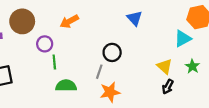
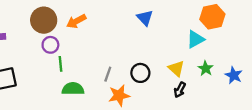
brown circle: (22, 21) -> (44, 20), moved
black circle: (112, 52) -> (140, 73), moved

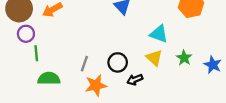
cyan triangle: (195, 39) -> (159, 34), moved, turned 48
black arrow: (180, 90) -> (135, 80), moved, turned 40

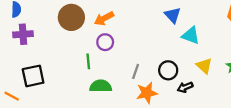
purple circle: (26, 34) -> (105, 42), moved
cyan triangle: (159, 34) -> (191, 35), moved

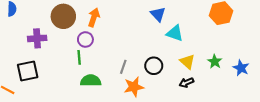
orange arrow: (104, 19) -> (94, 17), turned 138
purple cross: (23, 34) -> (37, 38), moved
purple circle: (105, 42) -> (85, 39), moved
black arrow: (185, 87) -> (186, 83), moved

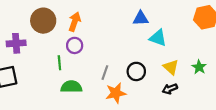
blue triangle: (158, 14) -> (141, 18), turned -49
purple circle: (85, 39) -> (75, 45), moved

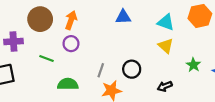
blue triangle: (141, 18) -> (123, 17), moved
cyan triangle: (158, 38) -> (166, 22), moved
green line: (59, 63) -> (46, 59), moved, turned -64
yellow triangle: (171, 67) -> (166, 46), moved

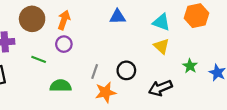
black arrow: (165, 86) -> (160, 88), size x1.5

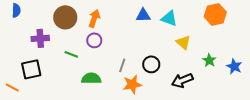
cyan triangle: (161, 22) -> (169, 18), moved

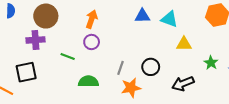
brown circle: (65, 17) -> (46, 16), moved
yellow triangle: (183, 42) -> (184, 44), turned -42

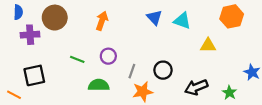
blue triangle: (142, 16) -> (154, 18), turned 49
purple cross: (35, 40) -> (30, 35), moved
purple circle: (92, 42) -> (108, 56), moved
yellow triangle: (184, 44) -> (208, 45), moved
green star: (211, 63) -> (229, 93), moved

